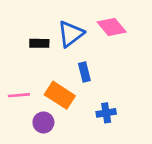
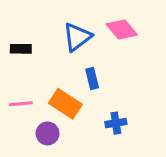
black rectangle: (39, 43) -> (21, 49), moved

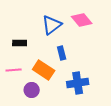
black rectangle: (21, 49) -> (20, 43), moved
blue cross: (116, 123) -> (78, 83), size x1.5

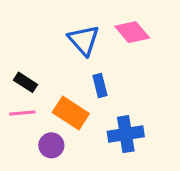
blue triangle: (52, 25) -> (84, 40), turned -35
black rectangle: (20, 43) -> (25, 82), moved, turned 32

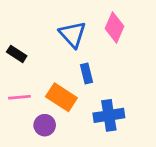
pink diamond: (132, 32) -> (114, 27), turned 64
black rectangle: (25, 82) -> (17, 54), moved

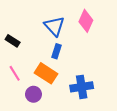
blue rectangle: (87, 74) -> (57, 51), moved, turned 32
pink line: (19, 97) -> (15, 73), turned 63

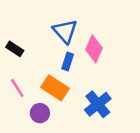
pink diamond: (86, 21) -> (94, 49), moved
blue cross: (82, 87) -> (98, 104), turned -30

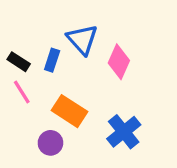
blue rectangle: (68, 61) -> (52, 60), moved
pink line: (17, 88) -> (22, 92), moved

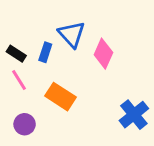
blue cross: (124, 132) -> (134, 115), moved
purple circle: (50, 143) -> (25, 124), moved

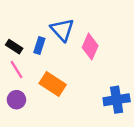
blue cross: (134, 115) -> (117, 100), turned 30
purple circle: (25, 124) -> (16, 100), moved

